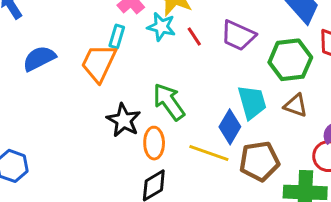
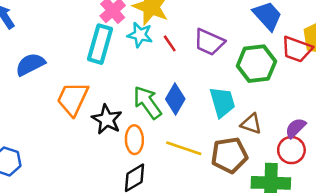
cyan rectangle: (117, 37) -> (100, 44), size x1.8
orange trapezoid: (99, 63) -> (73, 99), moved
brown triangle: (296, 105) -> (251, 124), moved
blue diamond: (230, 127) -> (175, 99), moved

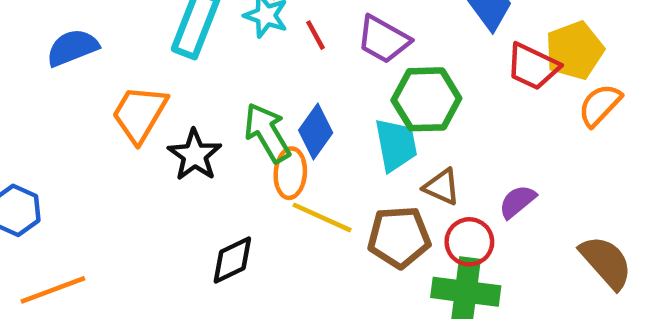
green hexagon: (256, 64) -> (426, 99), moved
orange ellipse: (134, 140) -> (290, 173), moved
red circle: (291, 150) -> (469, 242), moved

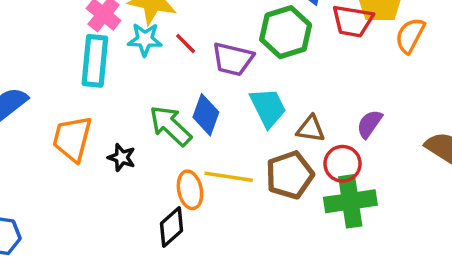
purple trapezoid: (384, 39) -> (233, 59), moved
green hexagon: (426, 99) -> (286, 32), moved
black star: (195, 155) -> (122, 157), size x0.7
orange ellipse: (290, 173) -> (190, 190), moved

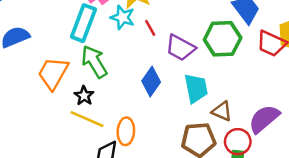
purple semicircle: (369, 124) -> (264, 119), size x1.5
green arrow: (170, 126) -> (94, 62), moved
yellow line: (229, 177) -> (87, 119), moved

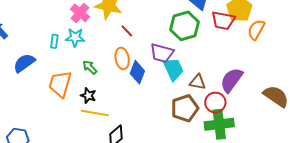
cyan star: (123, 17) -> (75, 37), moved
cyan rectangle: (83, 23) -> (54, 41), moved, size x0.5
purple trapezoid: (180, 48) -> (162, 53), moved
green arrow: (94, 62) -> (90, 67), size x0.6
orange ellipse: (126, 131) -> (122, 58), moved

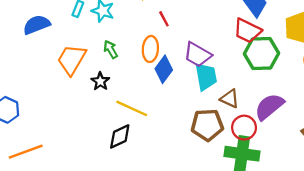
red trapezoid: (223, 20) -> (247, 31), moved
green hexagon: (185, 26) -> (262, 54), moved
yellow line: (95, 113) -> (132, 108), moved

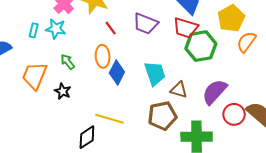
purple trapezoid: (198, 55) -> (146, 24), moved
yellow line: (132, 108) -> (109, 119), moved
red circle: (244, 128) -> (234, 114), moved

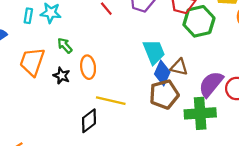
orange ellipse: (103, 56) -> (88, 67), moved
blue diamond: (117, 72) -> (162, 73), moved
purple semicircle: (215, 92) -> (211, 84), moved

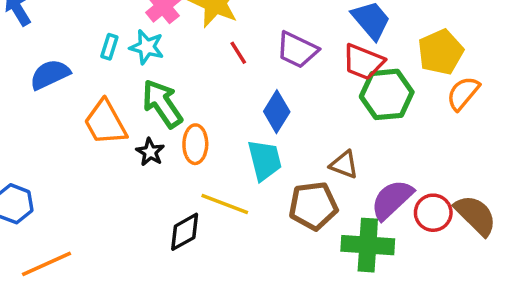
green arrow: (65, 45) -> (162, 104), size x1.8
cyan trapezoid: (154, 52) -> (265, 160), moved
orange trapezoid: (32, 62) -> (105, 123), turned -56
blue diamond: (162, 73) -> (277, 112), moved

